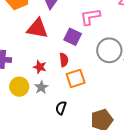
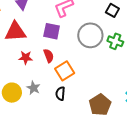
red star: (40, 67) -> (26, 58), moved
black semicircle: (61, 108) -> (60, 94), moved

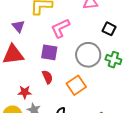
red star: (26, 58) -> (25, 92), moved
orange square: (65, 71) -> (76, 85), moved

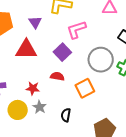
purple square: (49, 52) -> (62, 52), turned 30
red semicircle: (47, 77) -> (57, 76), turned -64

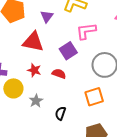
red star: (33, 88) -> (34, 70), moved
orange square: (85, 88) -> (94, 97), moved
yellow circle: (18, 110) -> (13, 88), moved

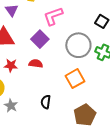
gray star: (36, 101) -> (11, 106), moved

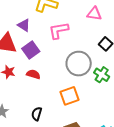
purple triangle: (12, 10) -> (24, 25), moved, turned -32
purple square: (40, 39) -> (31, 50), moved

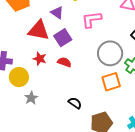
orange square: (69, 96) -> (111, 82), moved
black semicircle: (37, 114) -> (75, 103), moved, turned 104

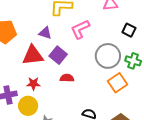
red star: (40, 59) -> (33, 84), moved

